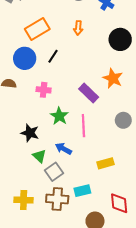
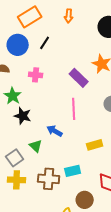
green star: (59, 116) -> (13, 96), moved
green triangle: (39, 156) -> (36, 146), moved
gray square: (54, 172) -> (15, 158), moved

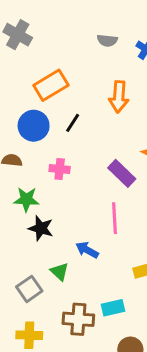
orange arrow: (69, 16) -> (119, 97), moved, size x1.5
green star: (13, 96) -> (26, 199), turned -30
yellow cross: (17, 180) -> (29, 335), moved

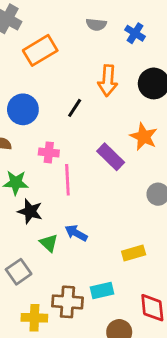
orange rectangle: (51, 85) -> (40, 50), moved
black line: (73, 123) -> (75, 108), moved
pink line: (114, 218) -> (67, 180), moved
green triangle: (60, 272) -> (49, 243), moved
yellow cross: (29, 335) -> (34, 318), moved

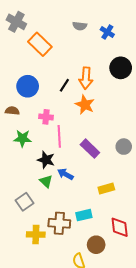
orange rectangle: (40, 50) -> (40, 44), turned 75
orange arrow: (108, 81) -> (86, 78), moved
orange star: (144, 137) -> (85, 105), moved
purple rectangle: (111, 157) -> (90, 149), moved
black star: (30, 211) -> (46, 160), moved

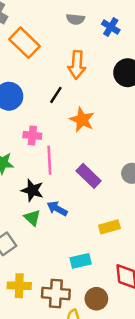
orange arrow: (86, 78) -> (77, 65), moved
brown cross: (59, 223) -> (56, 294), moved

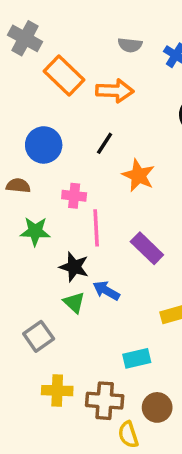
orange arrow: (77, 65) -> (115, 91), moved, turned -92

